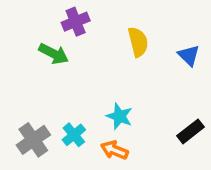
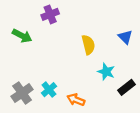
yellow semicircle: (138, 42) -> (88, 45), moved
green arrow: (54, 54) -> (22, 36), moved
cyan star: (120, 116) -> (106, 72), moved

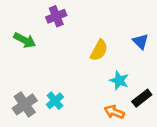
yellow semicircle: (88, 45) -> (99, 50), turned 42
orange arrow: (76, 100) -> (114, 112), moved

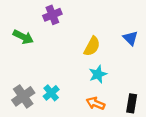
cyan star: (119, 81) -> (98, 74), moved, turned 30
black rectangle: (142, 98) -> (132, 103), moved, turned -42
orange arrow: (114, 112) -> (95, 103), moved

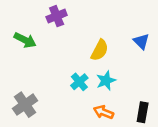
cyan cross: (51, 93) -> (79, 82), moved

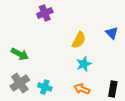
green arrow: (25, 40) -> (20, 54), moved
cyan cross: (79, 82) -> (45, 87), moved, turned -32

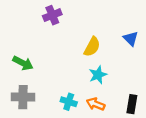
gray cross: (20, 83) -> (23, 97), turned 36
cyan cross: (45, 87) -> (69, 102), moved

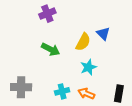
blue triangle: (131, 39) -> (103, 34), moved
green arrow: (23, 63) -> (51, 49), moved
cyan cross: (69, 102) -> (62, 91), turned -32

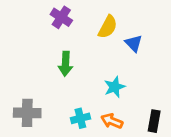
purple cross: (47, 14) -> (61, 17), turned -35
yellow semicircle: (83, 42) -> (108, 27), moved
green arrow: (51, 49) -> (65, 64), turned 66

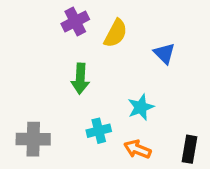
purple cross: (61, 17) -> (75, 21), turned 30
yellow semicircle: (108, 27) -> (116, 33), moved
cyan cross: (80, 118) -> (99, 131), moved

